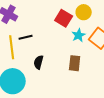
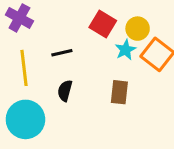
yellow circle: (84, 12) -> (138, 29), moved
black line: (26, 37) -> (62, 53), moved

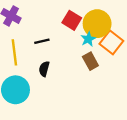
yellow circle: (138, 29) -> (97, 24), size x1.6
brown rectangle: (119, 92) -> (90, 61), moved, turned -35

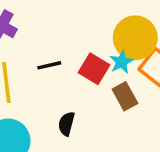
red square: (72, 20) -> (94, 69), moved
black semicircle: (44, 69) -> (66, 124), moved

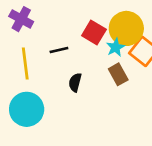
red square: (94, 69) -> (94, 32), moved
black semicircle: (66, 124) -> (75, 82), moved

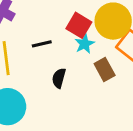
cyan star: (116, 47) -> (85, 44), moved

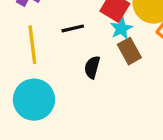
brown rectangle: (105, 70) -> (129, 51), moved

